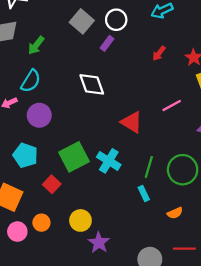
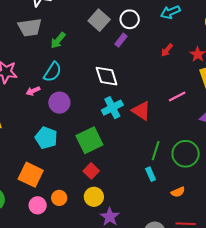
cyan cross: (109, 161) -> (112, 108), moved, turned 30
red square: (52, 184) -> (91, 171), moved

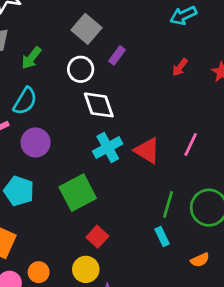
white circle: (130, 19) -> (81, 69), moved
pink line: (177, 96) -> (191, 144), moved, turned -36
red square: (91, 171) -> (97, 237), moved

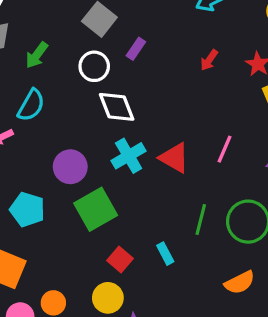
purple circle: (36, 142) -> (70, 167), moved
cyan rectangle: (162, 237) -> (165, 254), moved
orange semicircle: (200, 260) -> (240, 283), size x1.4

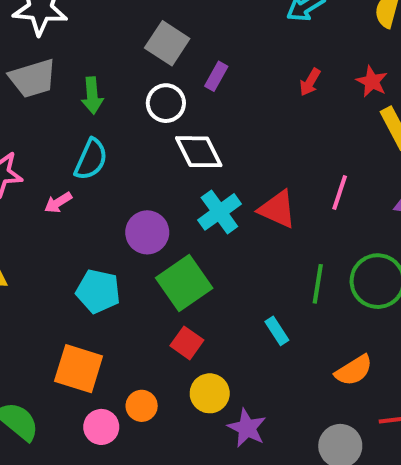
green arrow: (37, 55) -> (92, 96), turned -36
red square: (120, 260) -> (187, 343), moved
orange semicircle: (240, 283) -> (354, 370), moved

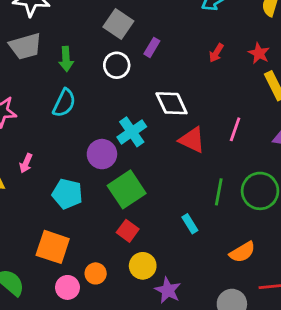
white diamond: (199, 152) -> (172, 103), moved
pink arrow: (58, 203) -> (26, 163), moved, turned -36
cyan cross: (219, 212) -> (132, 132), moved

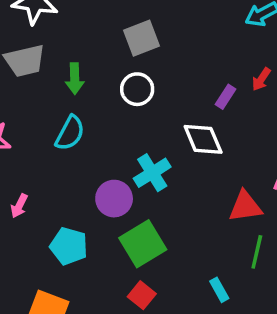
gray square: (118, 24) -> (141, 38), turned 32
purple rectangle: (152, 47) -> (226, 97), moved
red triangle: (192, 140) -> (245, 206), moved, turned -36

